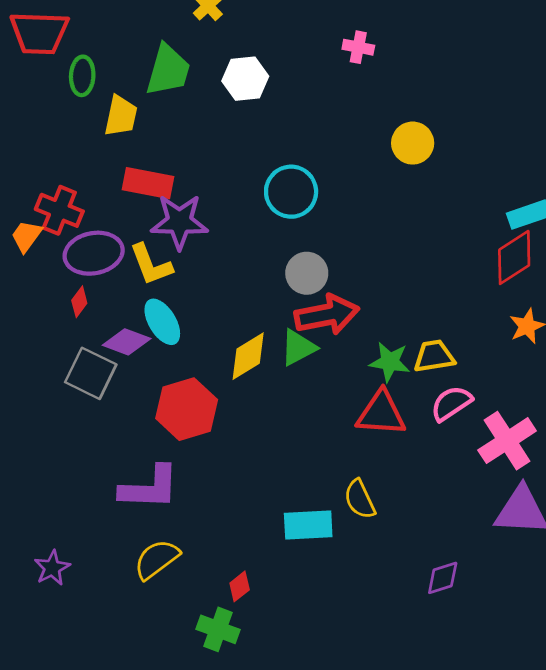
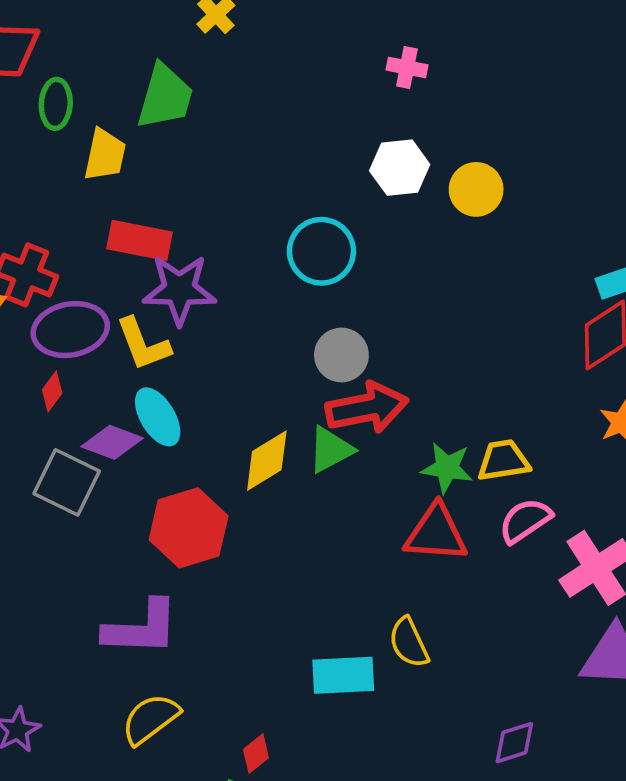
white hexagon: (245, 79) -> (400, 168), moved

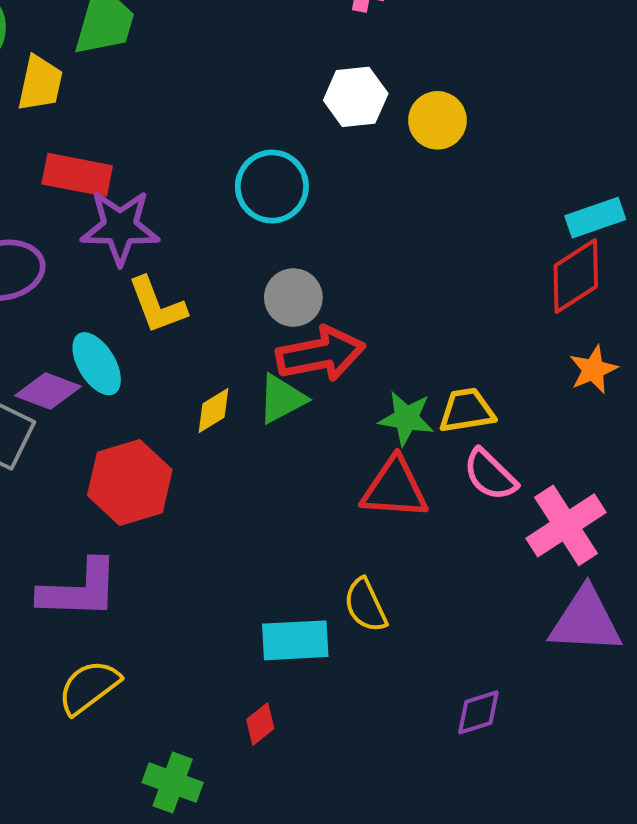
yellow L-shape: (143, 344) -> (157, 305), moved
yellow diamond: (267, 461) -> (214, 410), size x0.7
pink semicircle: (525, 521) -> (490, 475), turned -102
red diamond: (256, 754) -> (260, 724), moved

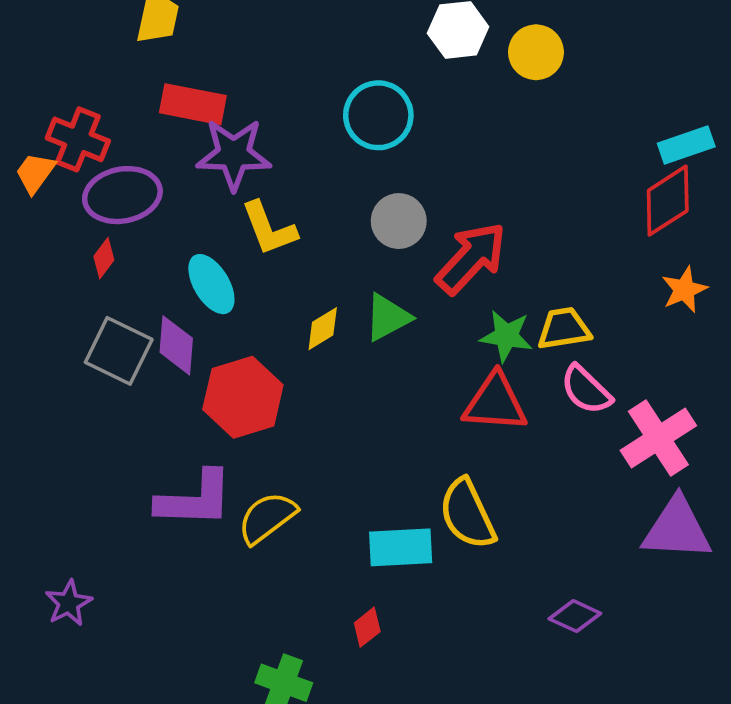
red arrow: (321, 354) -> (471, 258), moved, turned -36
purple diamond: (48, 391) -> (176, 345), moved, turned 74
yellow semicircle: (365, 605) -> (467, 514), size x1.4
yellow semicircle: (89, 687) -> (267, 518), moved
purple diamond: (478, 712) -> (575, 616), turned 42

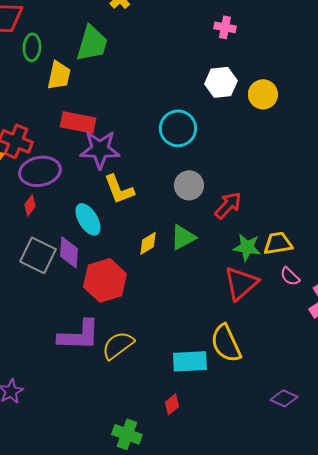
red arrow: (471, 258) -> (228, 205), size x0.7
pink semicircle: (586, 390) -> (290, 276), size x0.7
red triangle: (495, 403) -> (241, 283), turned -45

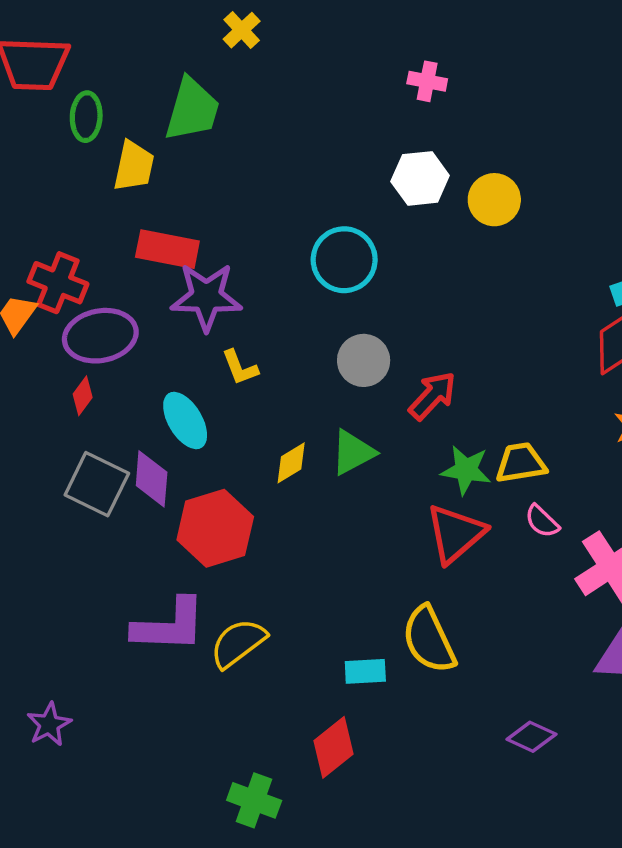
yellow L-shape: (119, 189) -> (240, 367), size x0.7
cyan rectangle: (190, 361) -> (365, 671), size x0.7
red diamond: (172, 404) -> (334, 747), size x1.6

